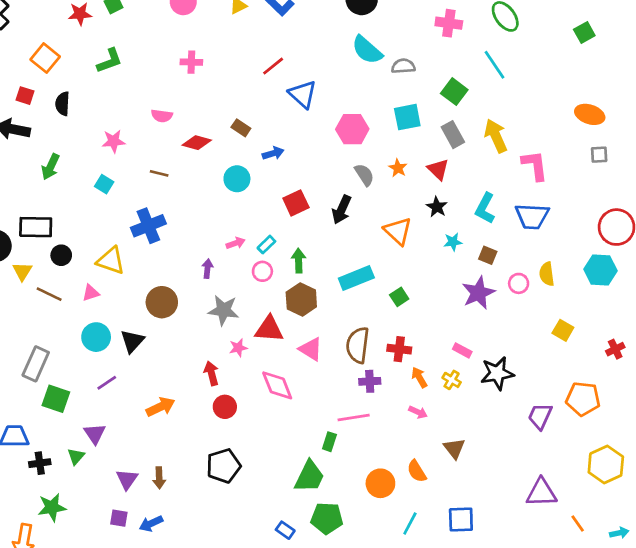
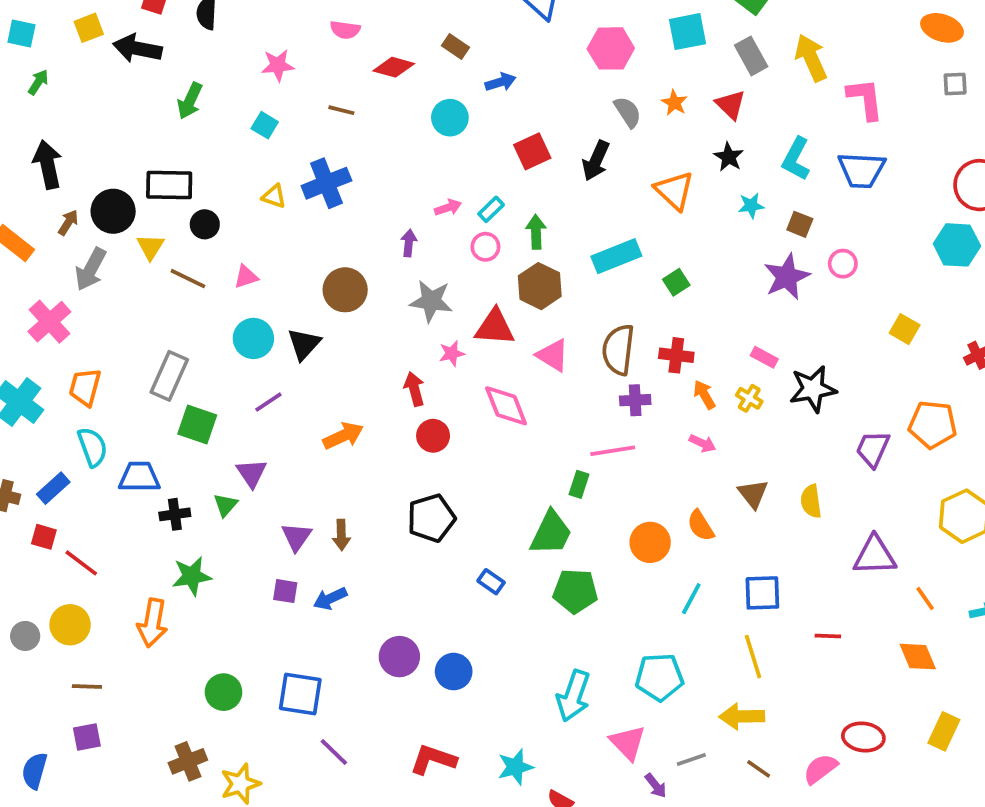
yellow triangle: (111, 261) -> (274, 196), moved, size x0.6
yellow semicircle: (547, 274) -> (811, 501), moved
blue rectangle: (285, 530) -> (491, 582), moved

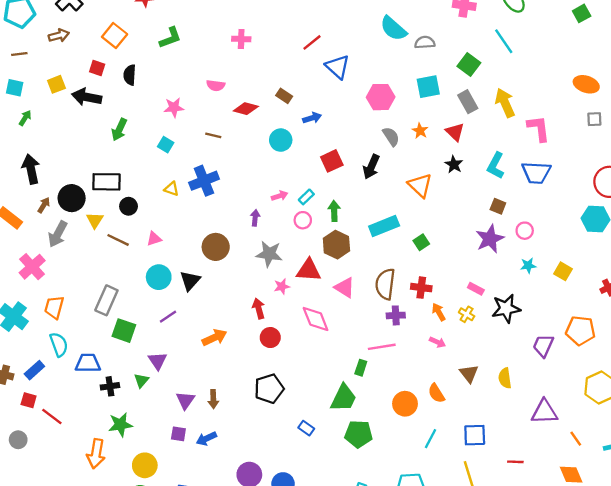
cyan star: (751, 206) -> (528, 265), moved
yellow circle: (70, 625) -> (145, 465), moved
gray circle: (25, 636) -> (18, 440), moved

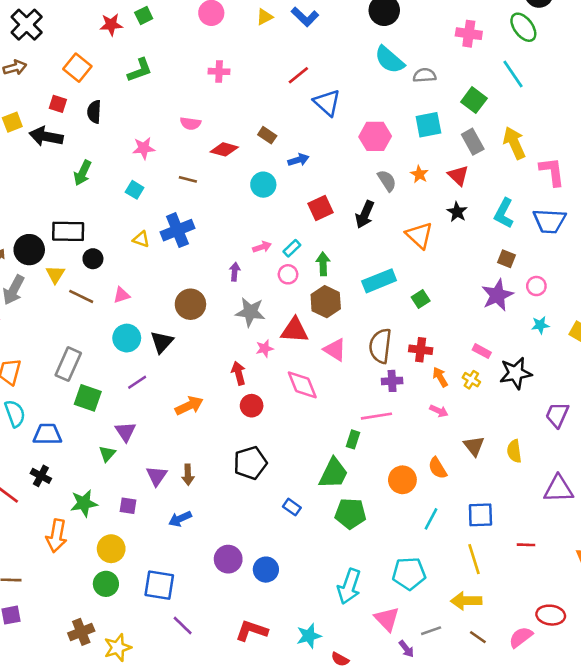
black cross: (110, 386) -> (41, 476), moved, turned 36
purple square: (178, 434) -> (128, 506), moved

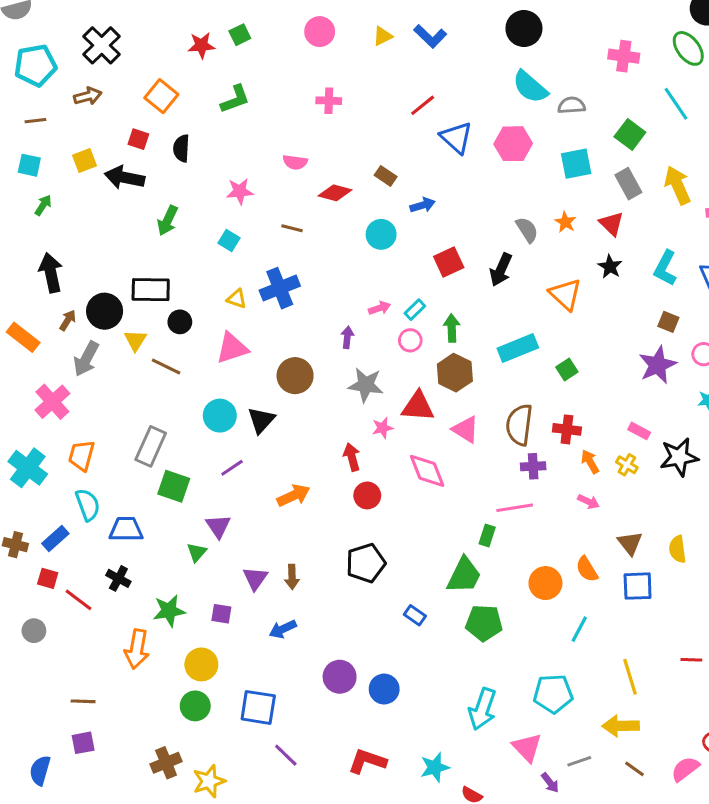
pink hexagon: (375, 136) -> (513, 144), moved
pink triangle: (122, 295) -> (232, 348), moved, size x1.6
blue square: (480, 515) -> (638, 586), moved

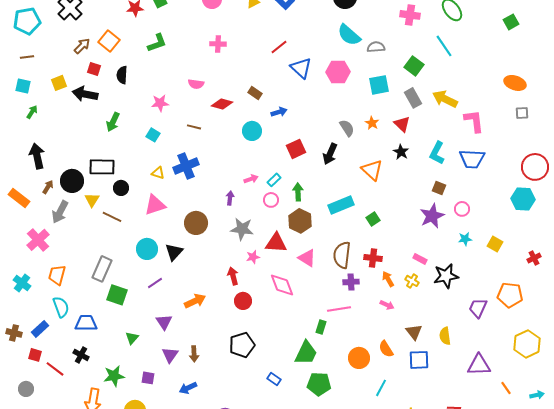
brown arrow: (88, 96) -> (82, 46), moved, turned -30
yellow arrow: (678, 185) -> (445, 99), turned -40
cyan cross: (28, 468) -> (22, 283), size x0.7
purple triangle: (218, 526) -> (164, 322), moved

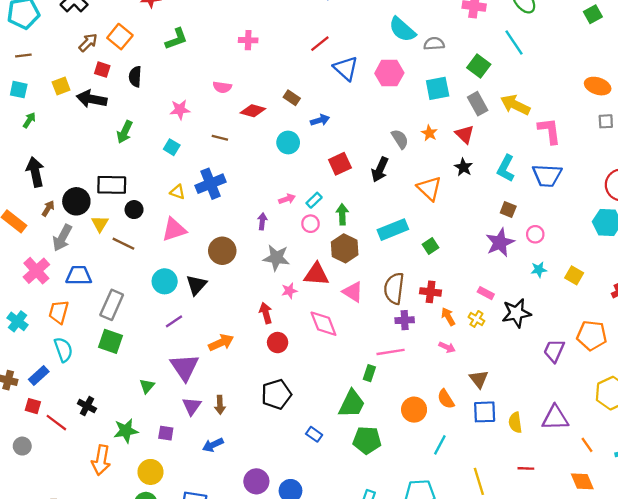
green square: (117, 295) -> (110, 341), moved
purple triangle: (164, 322) -> (185, 367), size x1.5
blue trapezoid: (86, 323) -> (79, 275), moved
yellow semicircle: (445, 336) -> (515, 423), moved

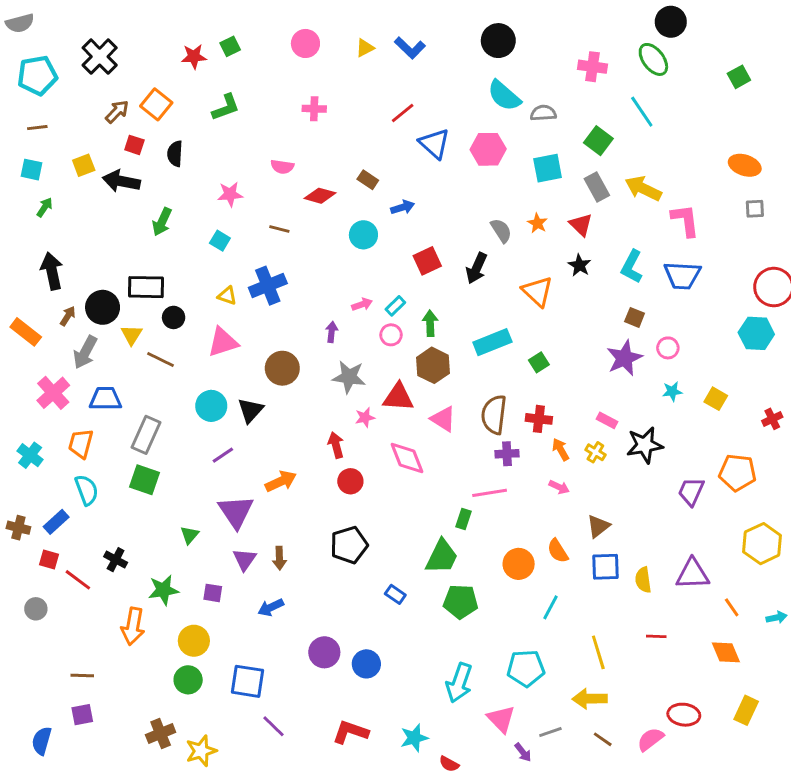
brown triangle: (479, 379) -> (598, 526), turned 30

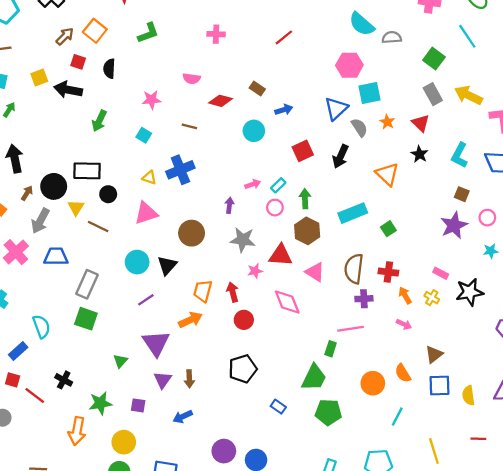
blue triangle: (434, 144) -> (336, 109), moved, turned 35
cyan square: (548, 168) -> (369, 93), moved
orange trapezoid: (81, 444) -> (203, 291), moved

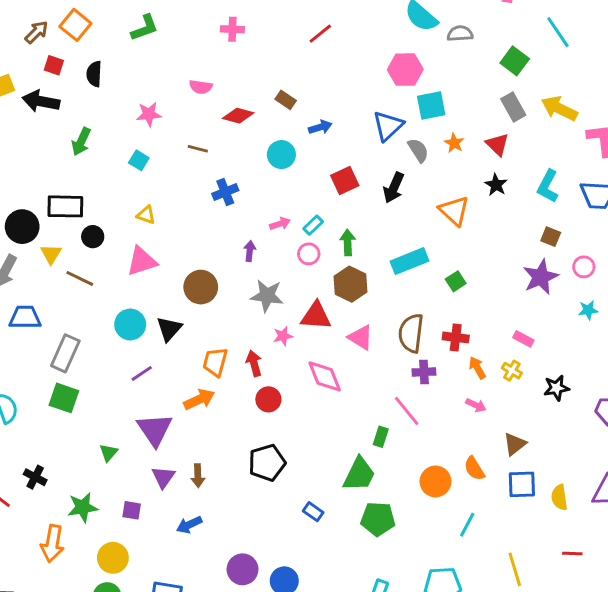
blue cross: (180, 170) -> (225, 192), moved, size x0.7
black star: (470, 292) -> (556, 388), moved, size x0.7
pink line: (351, 329) -> (407, 411), turned 60

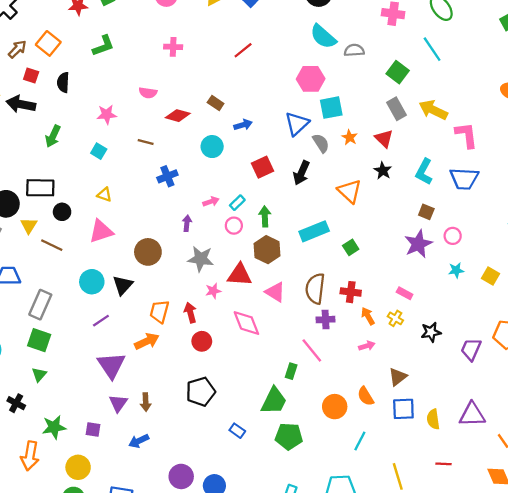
pink arrow: (476, 405) -> (367, 346), turned -42
green triangle: (109, 453) -> (39, 375), moved

